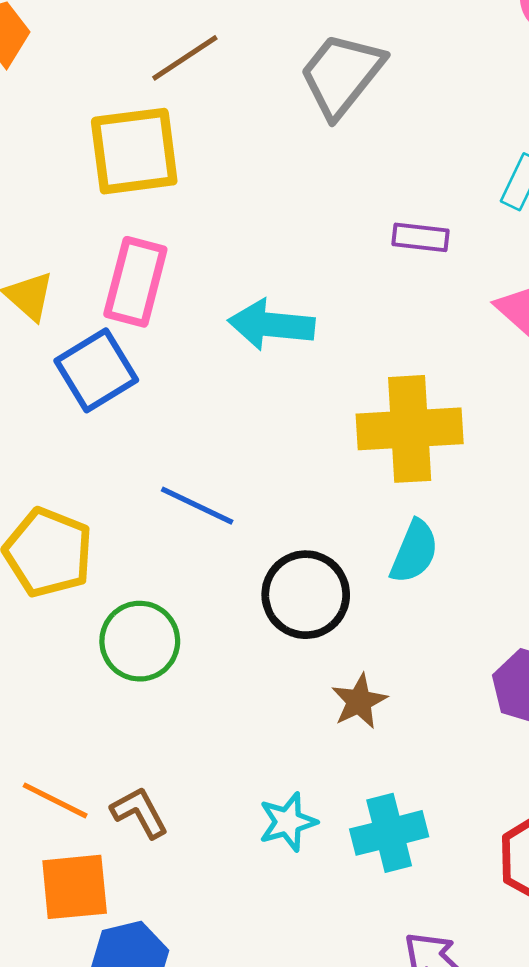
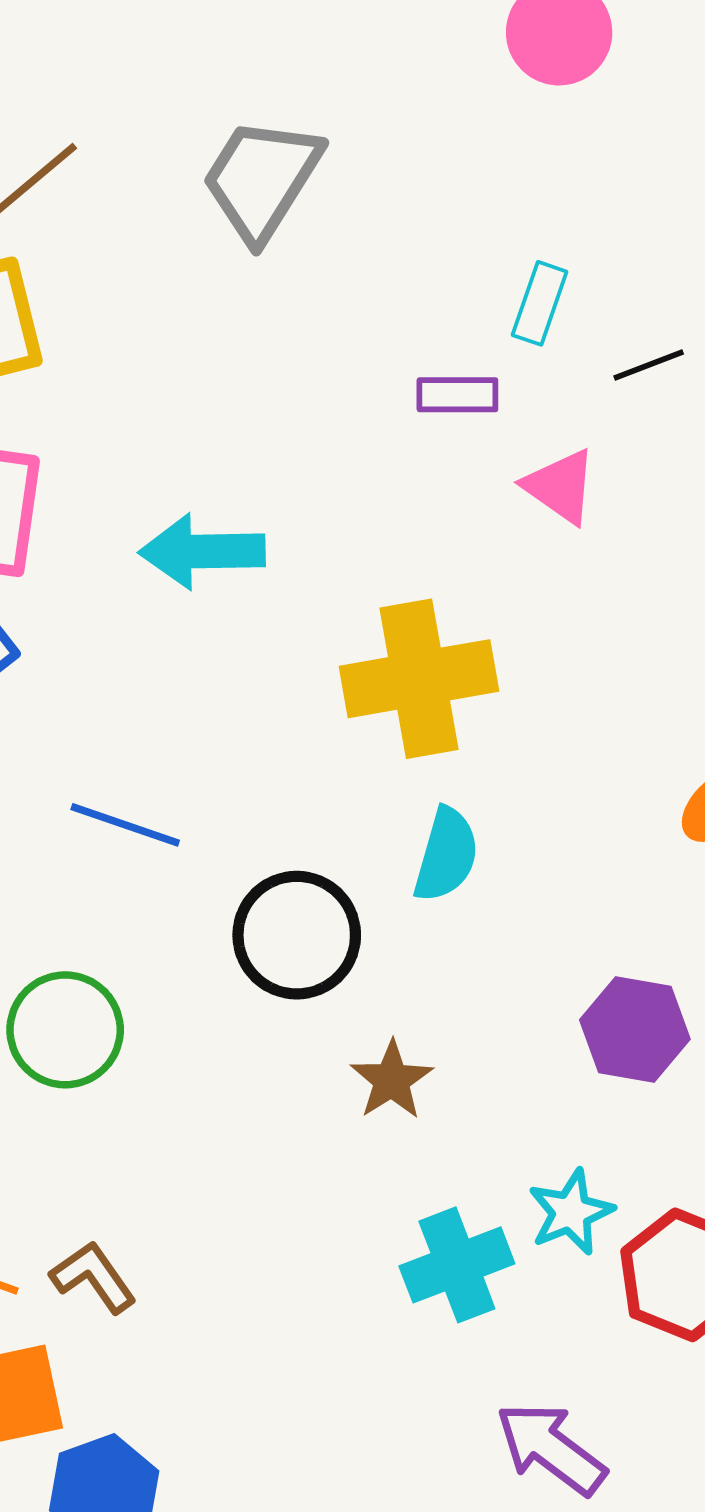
purple rectangle: (420, 237) -> (457, 395), moved
cyan star: (288, 822) -> (571, 1212), moved

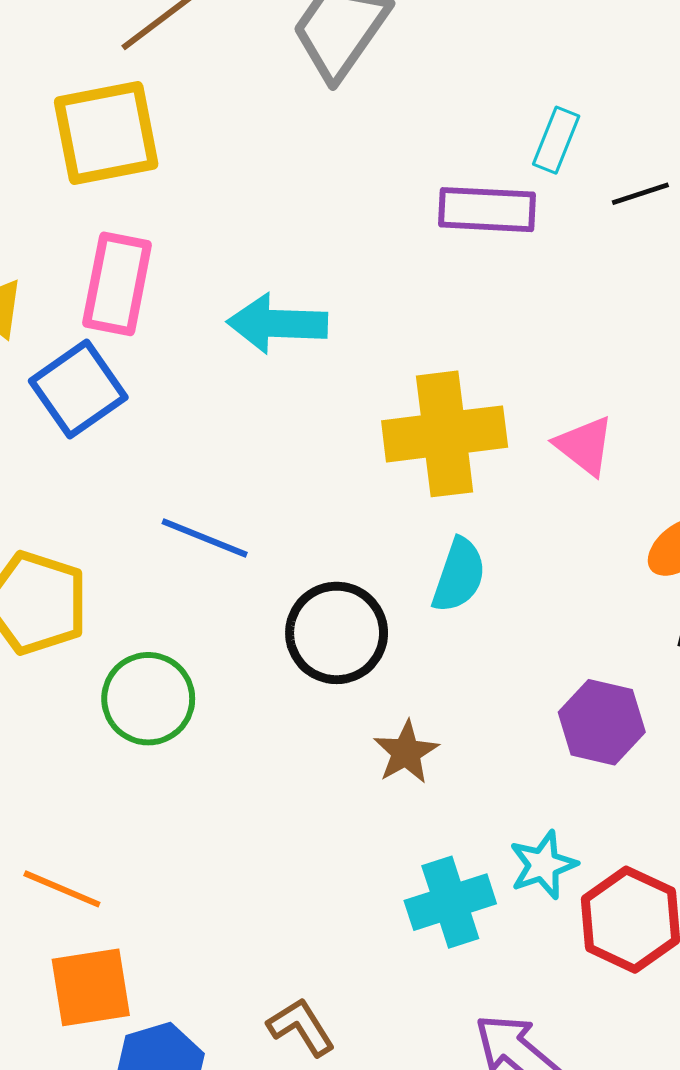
purple rectangle: (457, 395) -> (487, 210), size x1.5
pink triangle: (560, 486) -> (585, 446), moved
brown L-shape: (93, 1277) -> (301, 1027), moved

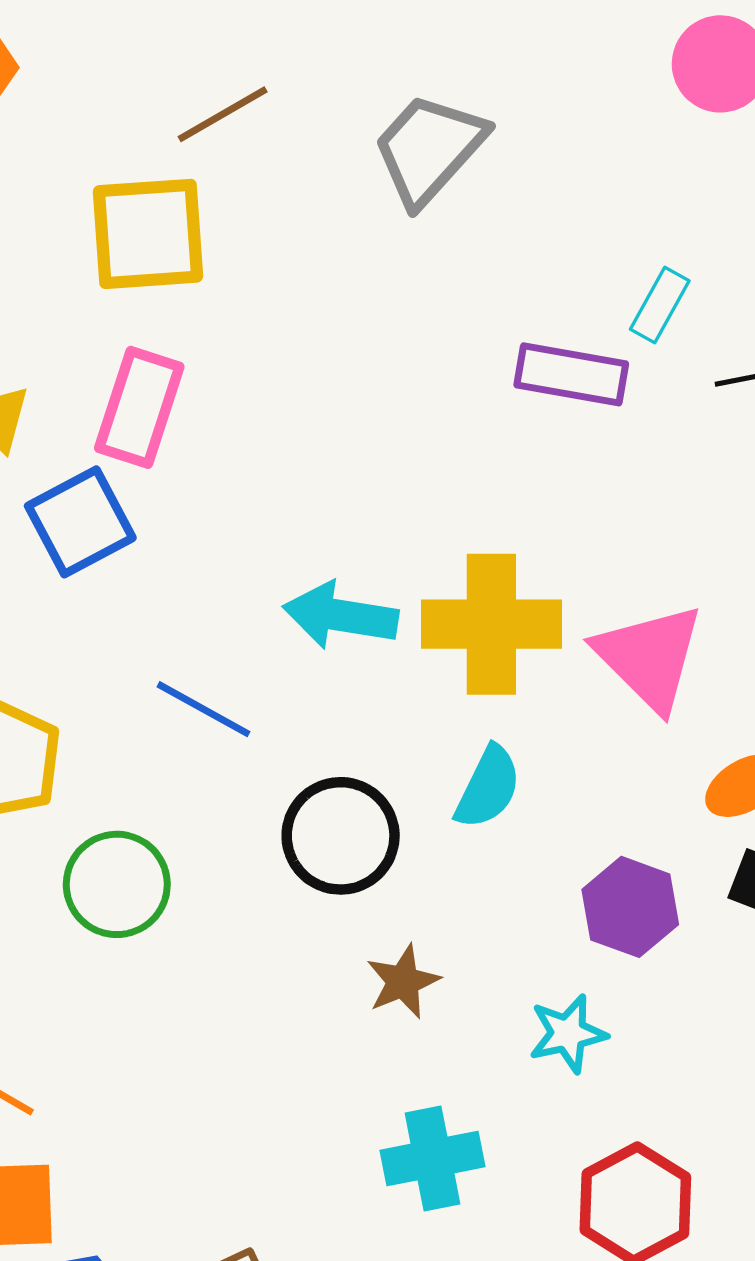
cyan arrow: (277, 324) -> (341, 616), moved
pink triangle: (585, 446) -> (649, 657), size x1.6
purple hexagon: (602, 722) -> (630, 907), moved
cyan star: (543, 865) -> (568, 1034), moved

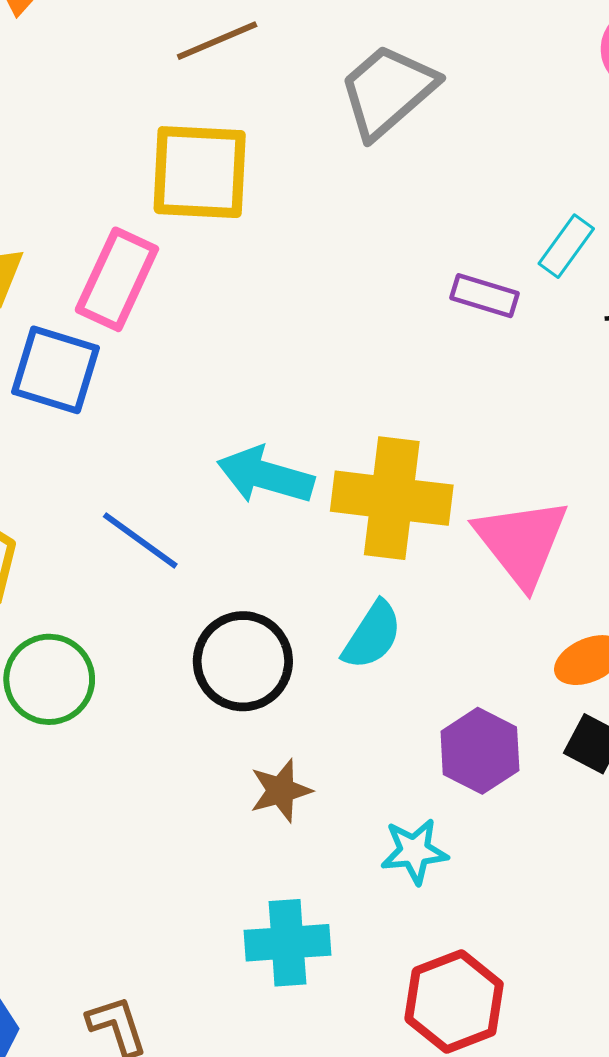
yellow square: (148, 234) -> (200, 172), moved
purple rectangle: (571, 374) -> (485, 296), size x0.7
blue square: (80, 522) -> (55, 370), turned 38

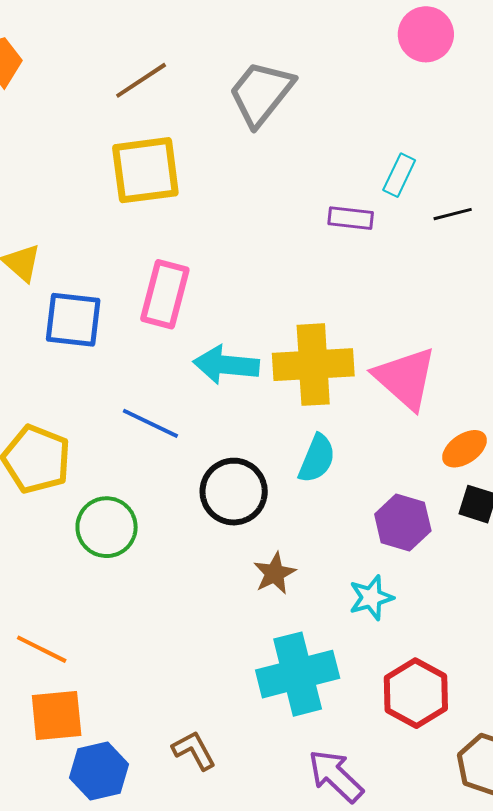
pink rectangle: (117, 279) -> (165, 294), moved
cyan cross: (287, 943) -> (298, 674), size x1.4

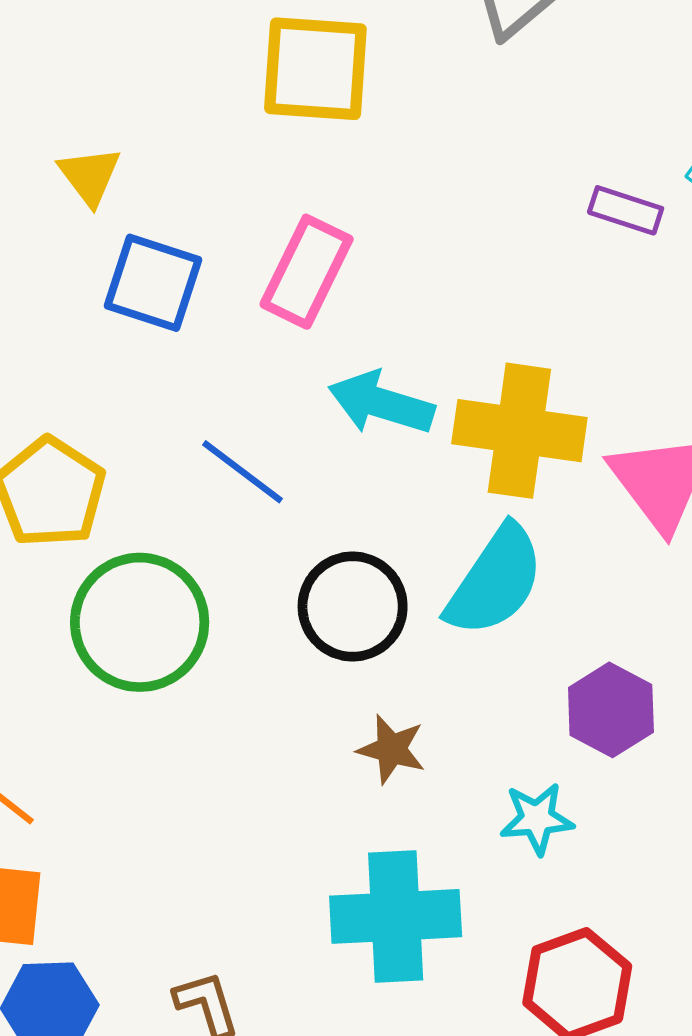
cyan semicircle: (317, 459) -> (495, 581), size x1.5
green circle: (107, 527) -> (140, 622), size x1.4
brown star: (275, 573) -> (391, 749), turned 30

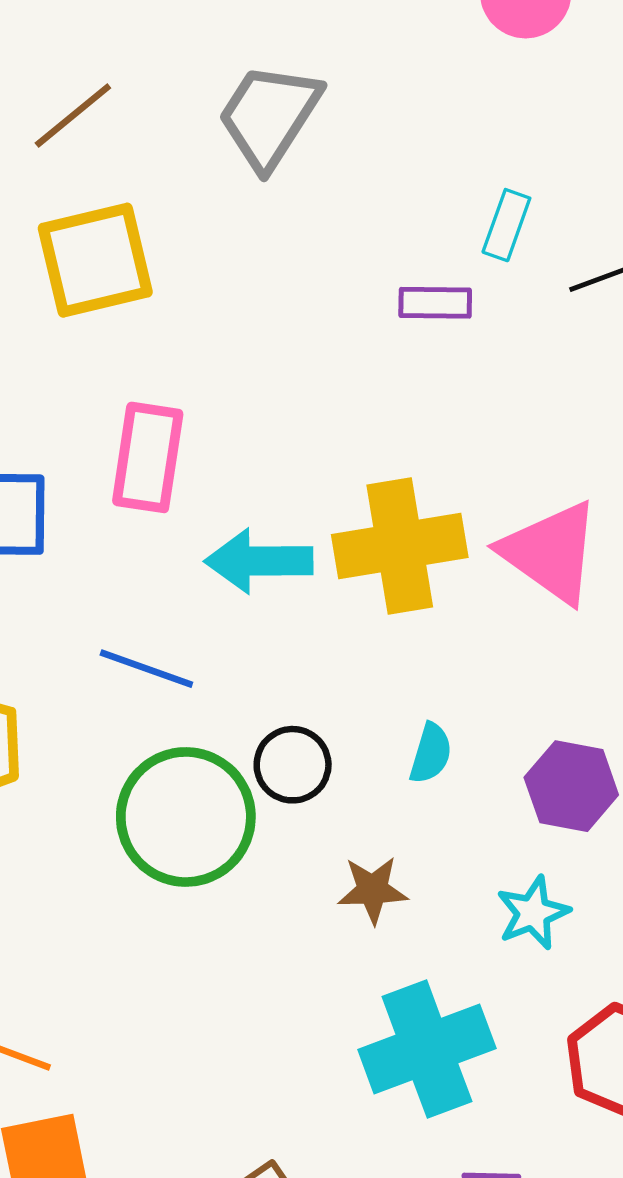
cyan semicircle: (495, 581) -> (431, 753), moved, size x0.5
black circle: (353, 607) -> (293, 765), size x0.7
green circle: (140, 622) -> (186, 817), moved

